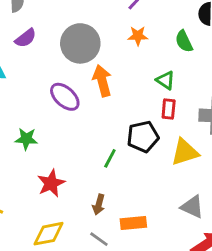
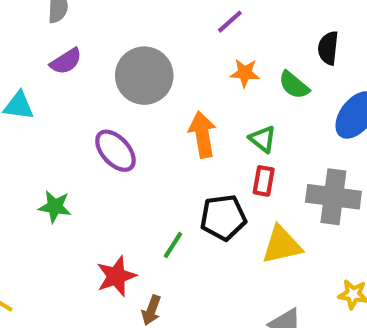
orange star: (138, 36) -> (245, 73), moved
green semicircle: (184, 41) -> (294, 85), turned -30
orange arrow: (102, 81) -> (202, 134), moved
red star: (51, 183) -> (116, 276), moved

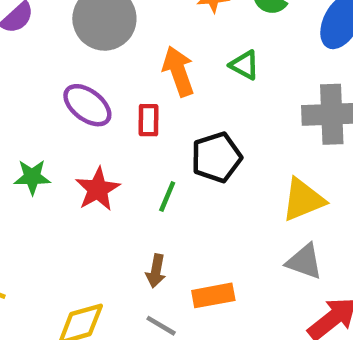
red rectangle: (264, 181) -> (149, 120), moved
yellow triangle: (282, 245) -> (303, 200), moved
red star: (116, 276) -> (98, 189), moved

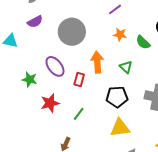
black pentagon: (216, 157) -> (117, 97), moved
green star: (32, 177) -> (30, 79), moved
yellow triangle: (303, 200) -> (120, 128), moved

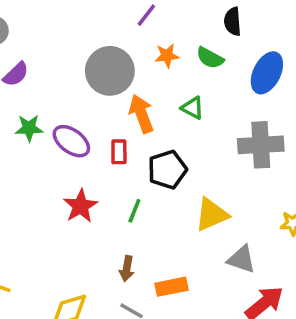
gray circle: (72, 32) -> (110, 71), moved
green star: (30, 79) -> (29, 128), moved
black pentagon: (117, 97) -> (167, 170), moved

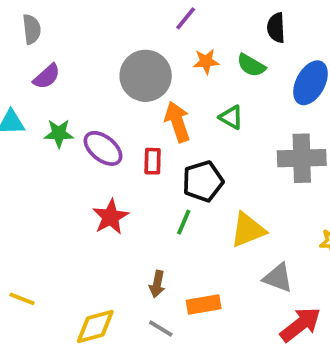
green line: (134, 211) -> (184, 222), moved

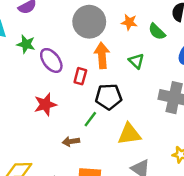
brown arrow: (157, 284) -> (71, 141), moved, turned 56

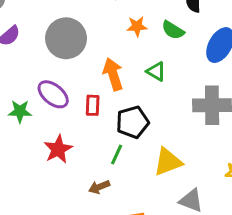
gray circle: (89, 22) -> (66, 38), moved
green star: (26, 44) -> (20, 111), moved

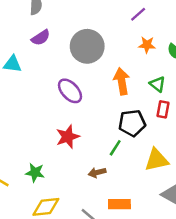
red rectangle: (93, 105) -> (163, 109), moved
green star: (20, 111) -> (35, 173), moved

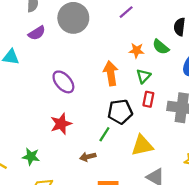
orange star: (147, 45) -> (137, 51), moved
gray circle: (87, 46) -> (73, 18), moved
green triangle: (157, 84) -> (143, 76), turned 35

